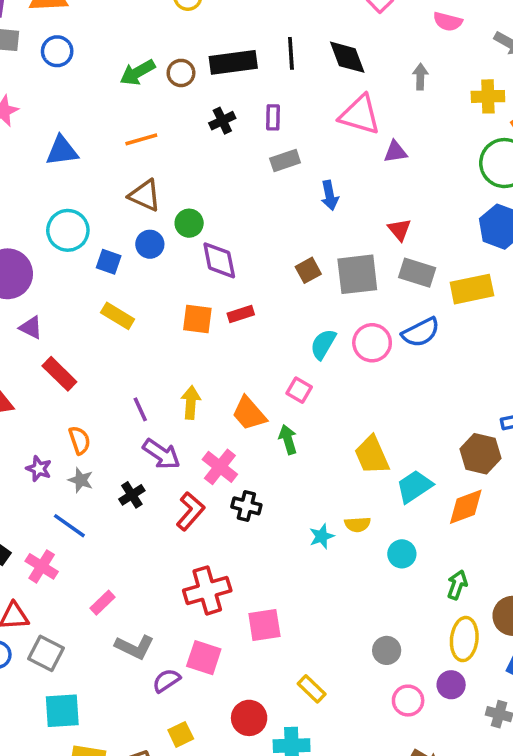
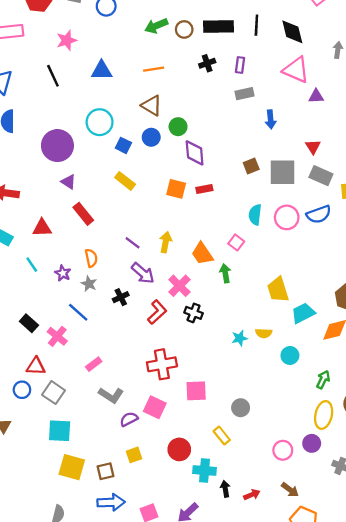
cyan semicircle: (323, 344) -> (255, 215), turned -30
purple line: (140, 409) -> (133, 243), turned -35
gray circle: (387, 650) -> (241, 408), moved

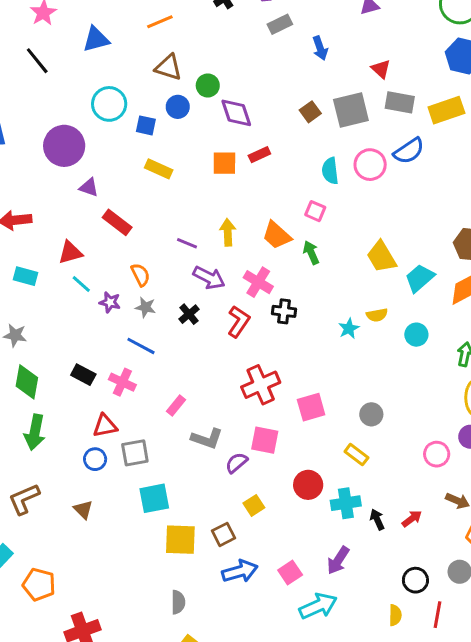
cyan line: (32, 265) -> (81, 284), moved
gray square: (54, 393) -> (135, 453), turned -30

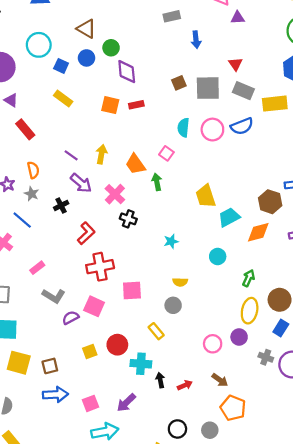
yellow semicircle: (377, 315) -> (180, 282), moved
red L-shape: (239, 322) -> (86, 233), moved
yellow square: (254, 505) -> (90, 351), moved

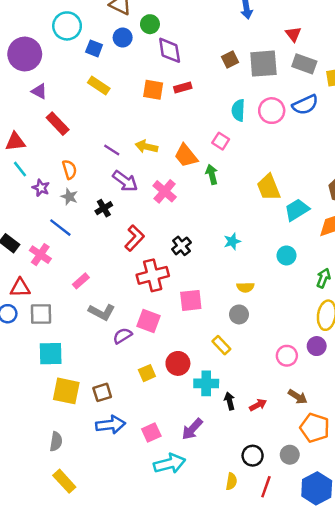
yellow arrow: (101, 154) -> (146, 147), turned -84
black cross: (128, 219) -> (181, 246), moved, turned 35

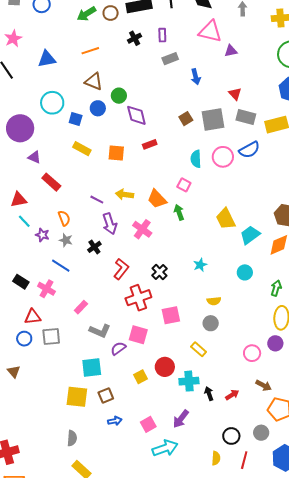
orange square: (153, 90) -> (116, 153), moved
purple arrow: (125, 181) -> (110, 224), turned 40
cyan square: (51, 354) -> (92, 368), moved
blue arrow: (111, 425) -> (115, 421), size x0.6

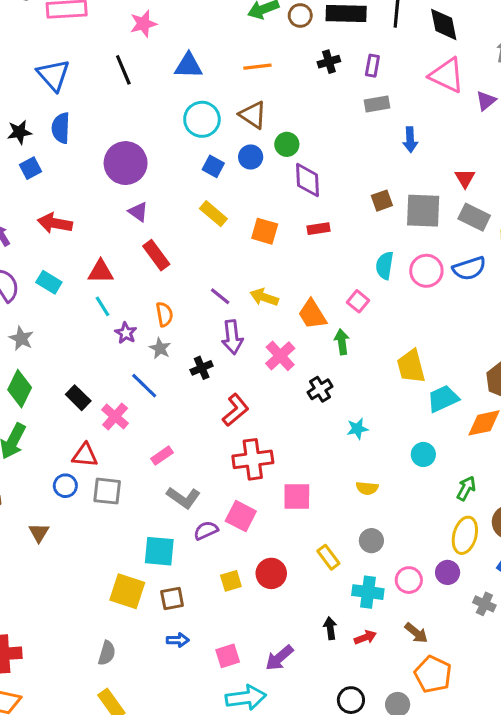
purple triangle: (231, 51) -> (486, 101), moved, turned -40
cyan circle: (52, 103) -> (202, 119), moved
black cross: (160, 272) -> (320, 389), moved
gray circle: (211, 323) -> (371, 541), moved
cyan cross: (189, 381) -> (368, 592), moved

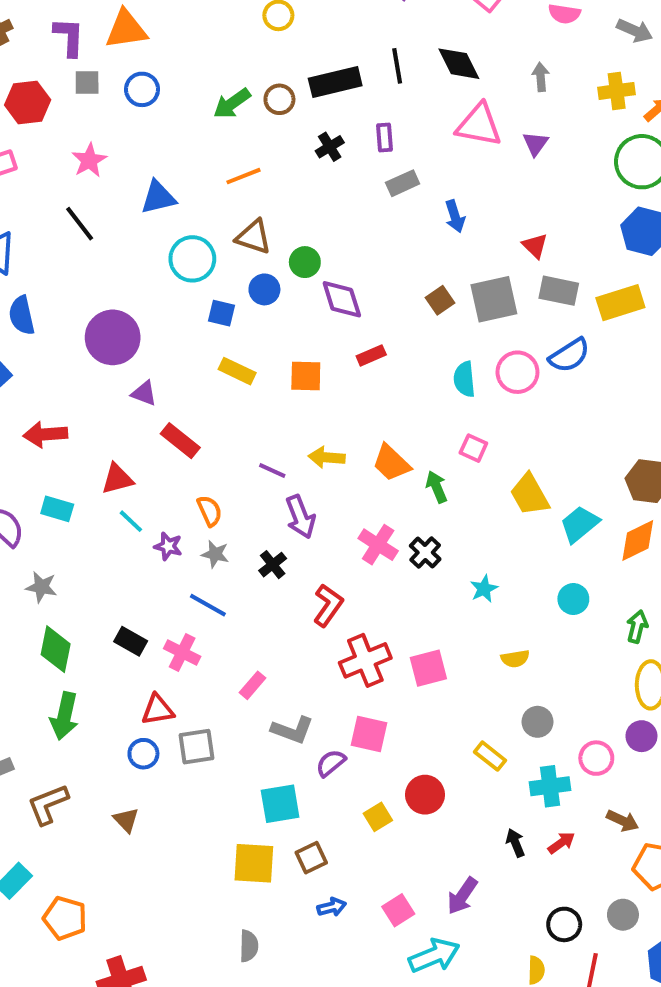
pink square: (358, 301) -> (473, 448), moved
pink cross: (280, 356) -> (378, 545), moved
pink square: (297, 496) -> (428, 668), moved

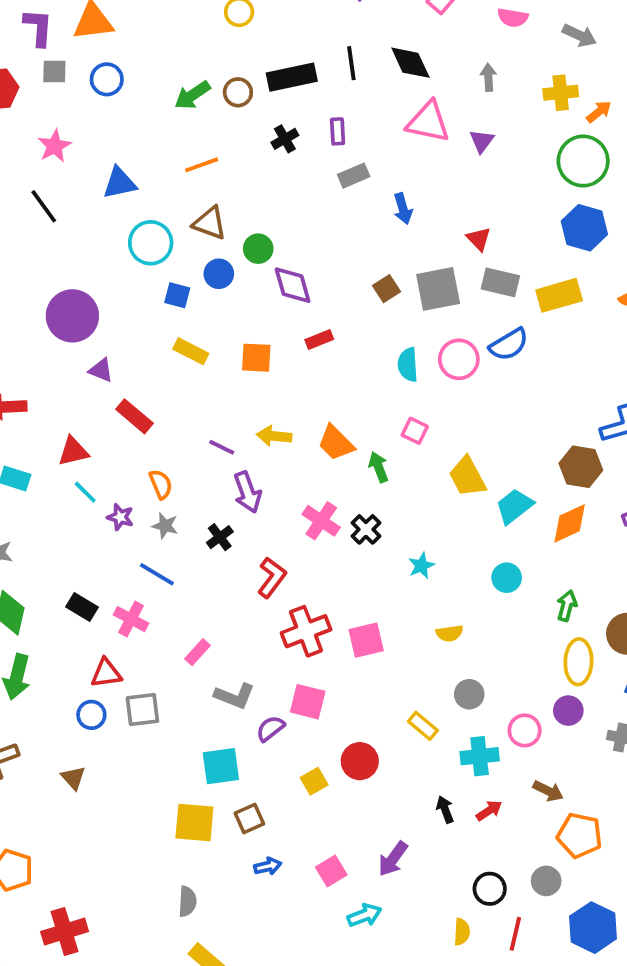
cyan arrow: (434, 956) -> (365, 915), size x0.7

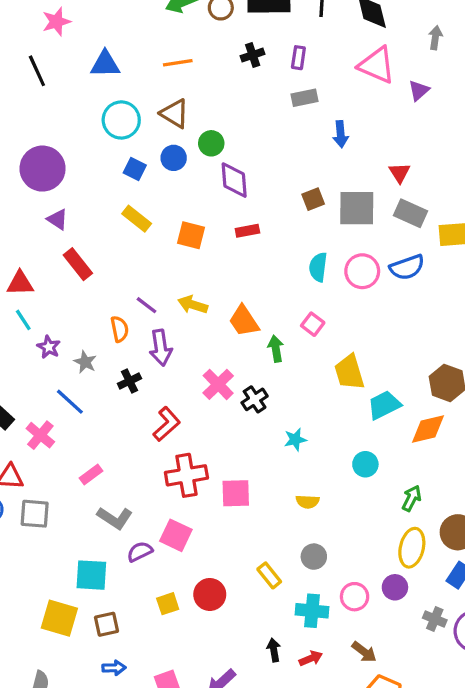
orange semicircle: (161, 484) -> (120, 329), moved

